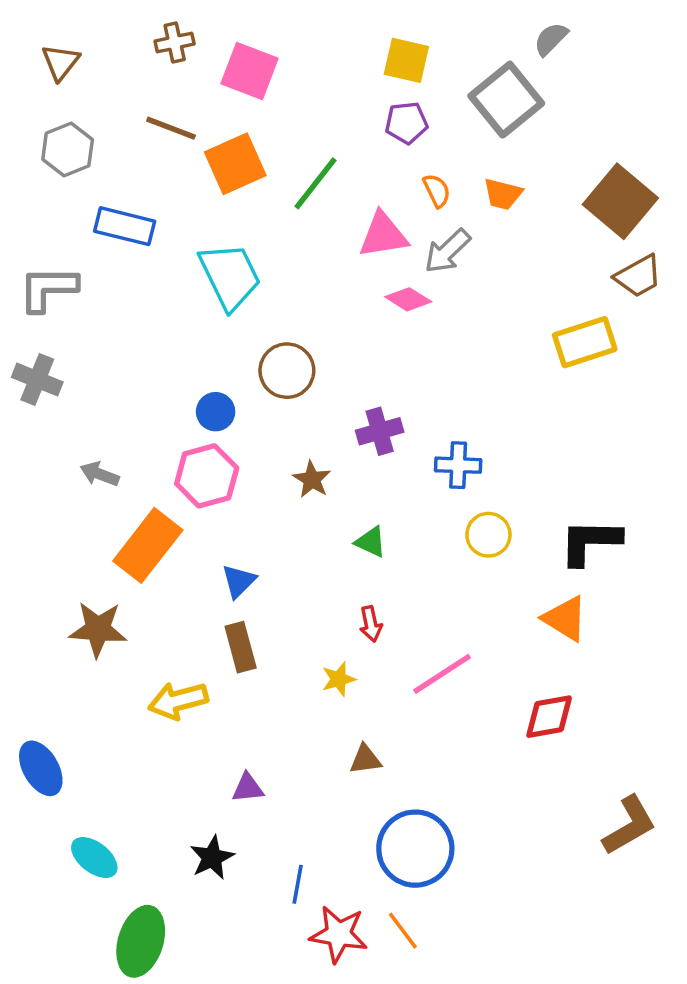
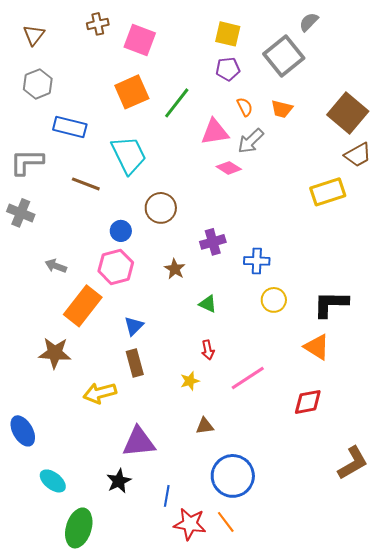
brown line: (171, 128) -> (86, 184), moved
purple triangle: (248, 788) -> (139, 442), size x1.8

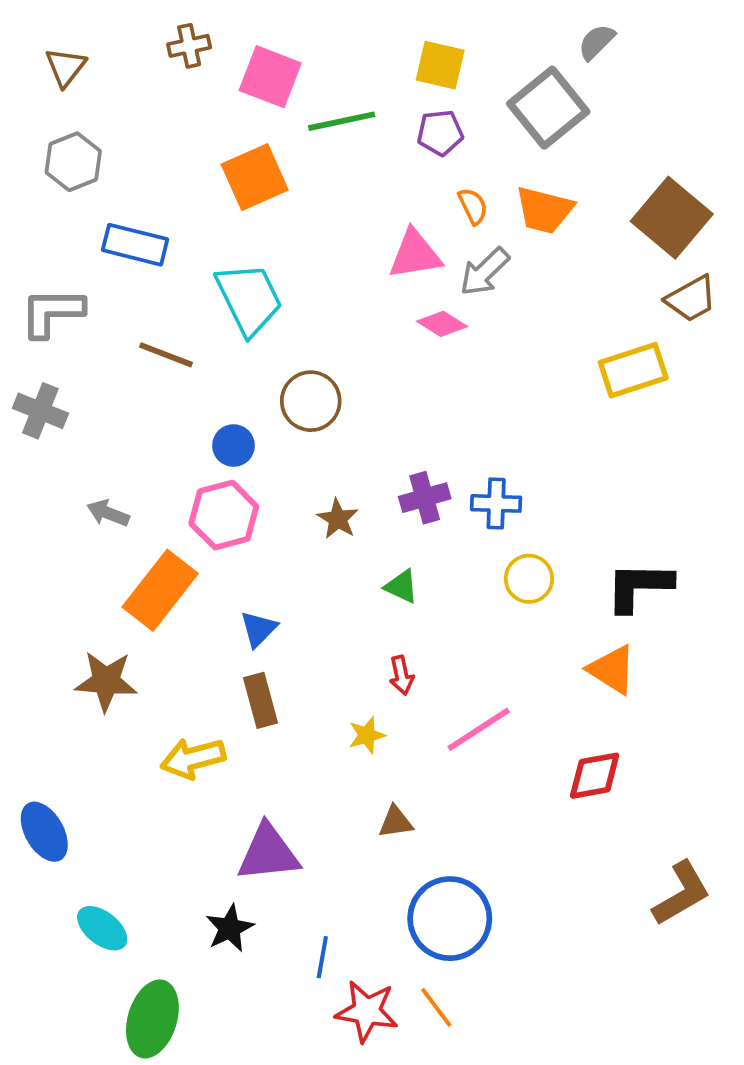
green line: (177, 103) -> (342, 121), moved, turned 40
orange trapezoid: (282, 109) -> (544, 210), size x1.4
purple cross: (213, 242) -> (425, 498), moved

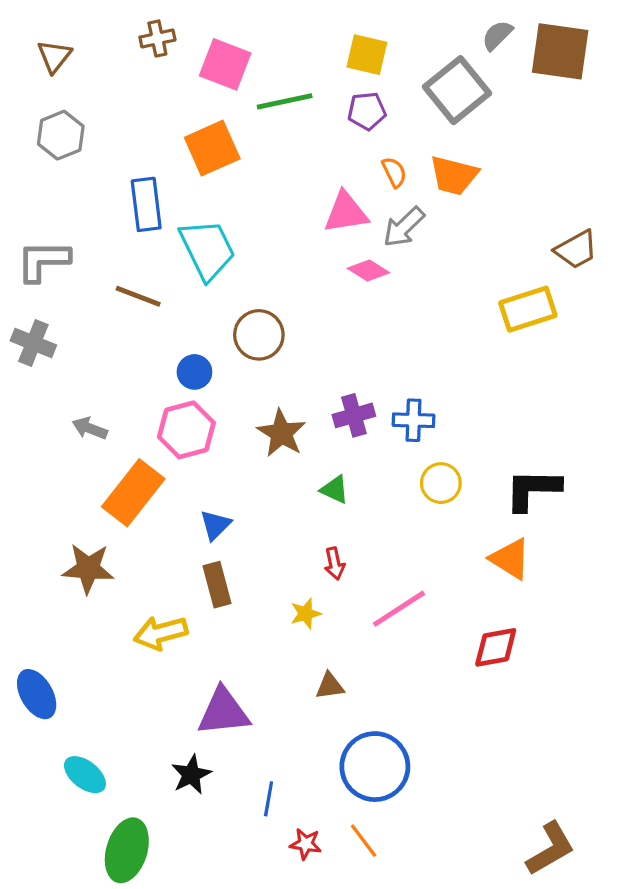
brown square: (672, 218) -> (560, 51), moved, turned -32
blue rectangle: (135, 245) -> (146, 204), moved, turned 69
brown star: (338, 519) -> (281, 433), size x1.4
brown L-shape: (681, 893) -> (550, 849), moved
red star: (367, 1011) -> (306, 844), size x0.6

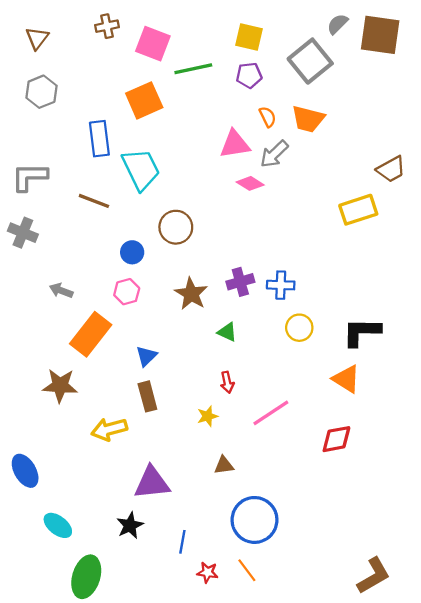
pink hexagon: (186, 430) -> (127, 292), size x0.7

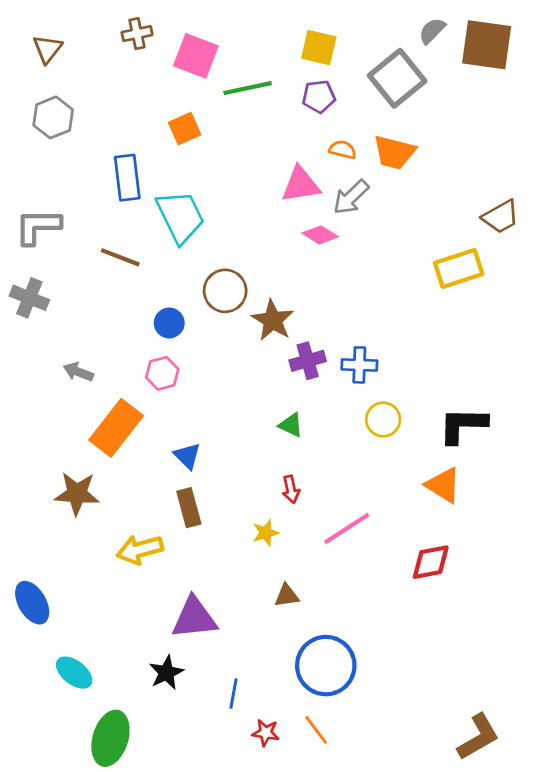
orange square: (144, 100) -> (185, 129), size x0.7
orange semicircle: (268, 117) -> (343, 150), turned -50
brown star: (191, 294) -> (273, 320), moved
blue triangle: (146, 356) -> (187, 456), turned -30

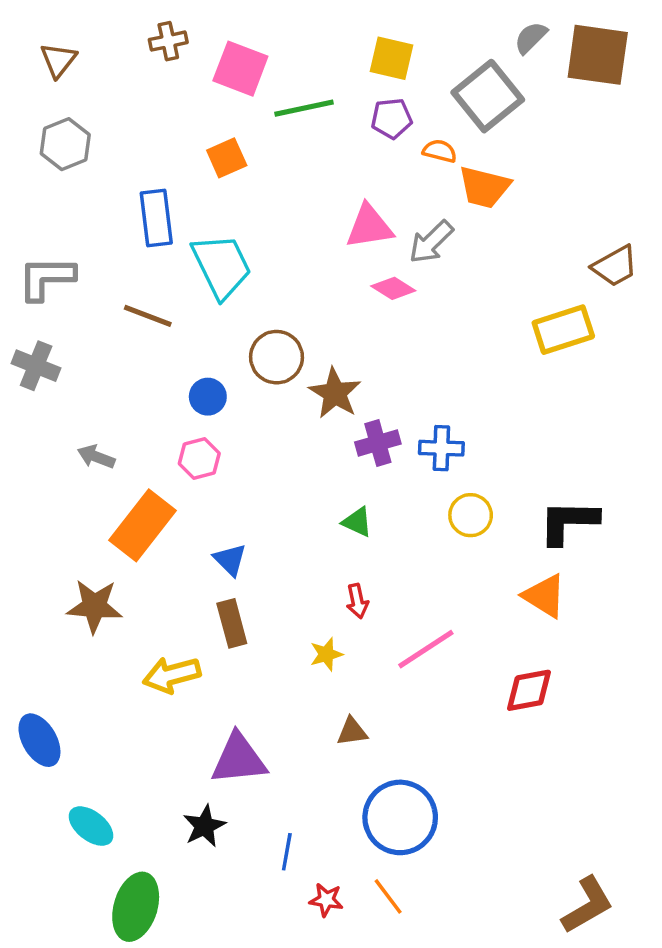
orange semicircle: (343, 150) -> (440, 151), moved

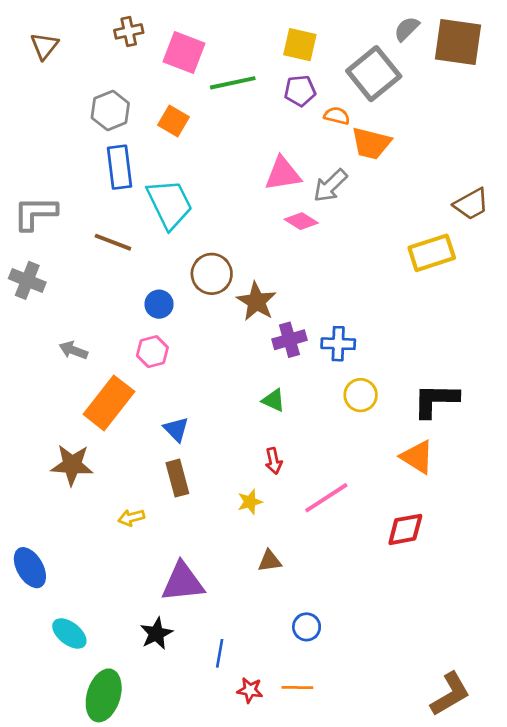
gray hexagon: (65, 144) -> (110, 110), moved
orange square: (227, 158) -> (173, 121), turned -36
yellow arrow: (172, 675) -> (131, 518), size x0.6
blue circle: (400, 817) -> (307, 627), size x0.5
orange line: (388, 896) -> (297, 688), turned -52

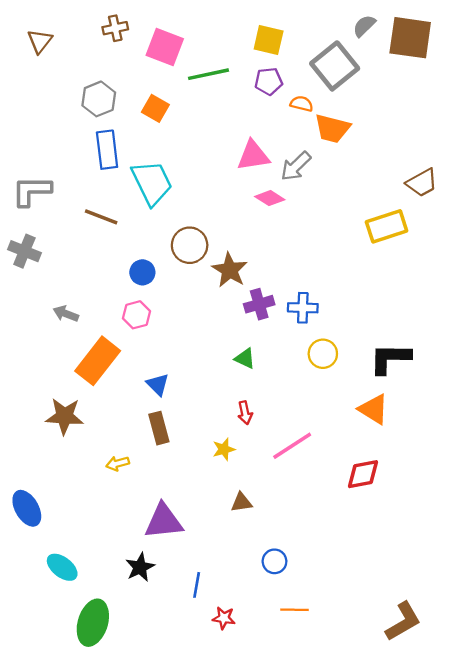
orange line: (297, 688) -> (295, 610), moved

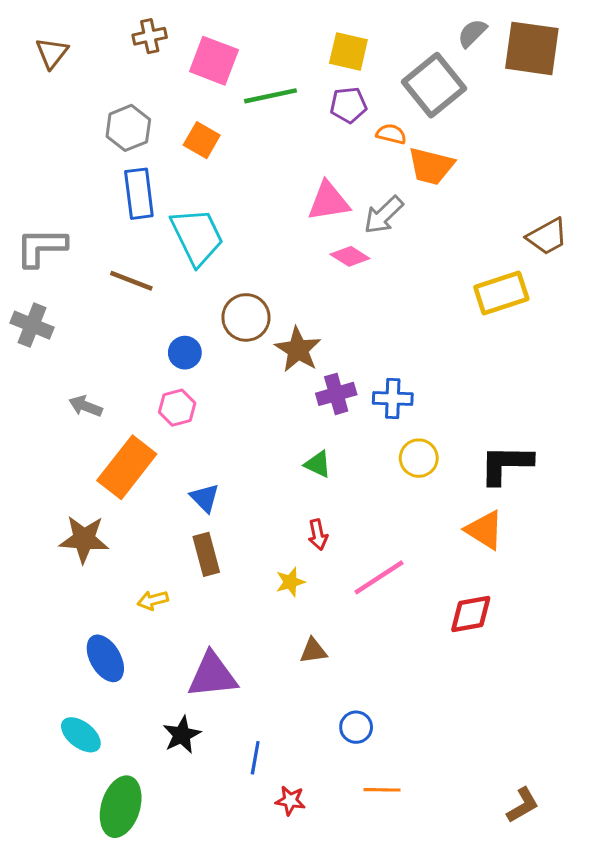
blue ellipse: (27, 508) -> (105, 658), moved
brown L-shape: (403, 621) -> (523, 805), size x0.7

